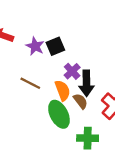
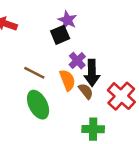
purple star: (35, 46) -> (67, 20), moved
green ellipse: (59, 114) -> (38, 105), moved

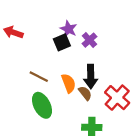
purple cross: (77, 61) -> (90, 40), moved

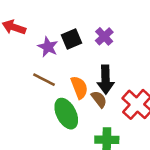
purple star: (69, 29) -> (48, 47), moved
green ellipse: (42, 105) -> (66, 114), moved

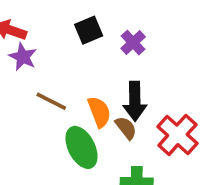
black square: (71, 39) -> (89, 30), moved
purple star: (48, 47) -> (23, 57), moved

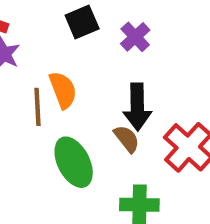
brown line: (51, 101) -> (37, 107), turned 60
orange semicircle: (99, 112) -> (63, 90), moved

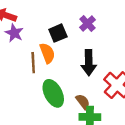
black square: (82, 22) -> (58, 33), moved
brown semicircle: (127, 139) -> (83, 102), moved

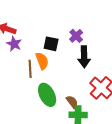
black square: (58, 33) -> (51, 44), turned 35
black arrow: (89, 63) -> (84, 57), moved

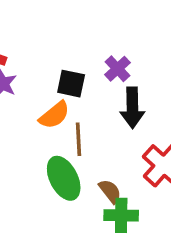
orange semicircle: (42, 61) -> (54, 115), turned 72
brown line: (30, 69) -> (78, 139), moved

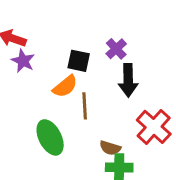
green ellipse: (64, 178) -> (50, 137), moved
brown semicircle: (110, 191) -> (110, 148), turned 145

